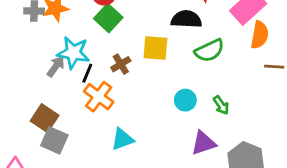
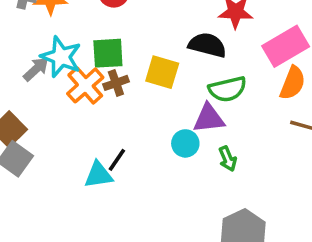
green square: (108, 18) -> (108, 53), moved, turned 32
black line: (87, 73) -> (117, 160), moved
orange cross: (99, 97) -> (85, 85), moved
purple triangle: (203, 143) -> (209, 118), moved

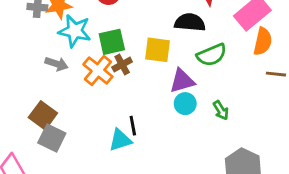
cyan star: (61, 57) -> (75, 31), moved
gray arrow: (36, 69) -> (57, 64), turned 70
purple triangle: (209, 118) -> (182, 81), moved
black line: (117, 160) -> (133, 126), turned -36

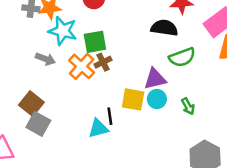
yellow square: (157, 50) -> (133, 99), moved

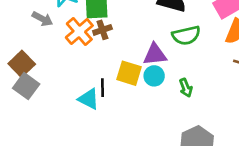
cyan triangle: (98, 128) -> (89, 99), turned 35

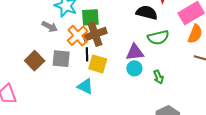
brown cross: (102, 30) -> (95, 34), size x1.6
yellow square: (129, 73) -> (98, 64), moved
gray square: (26, 86) -> (61, 59), moved, turned -30
black line: (102, 88) -> (87, 54), moved

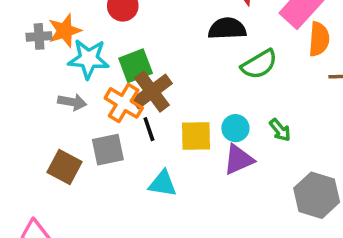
purple triangle: (135, 52) -> (239, 159), moved
yellow square: (98, 64) -> (196, 136), moved

